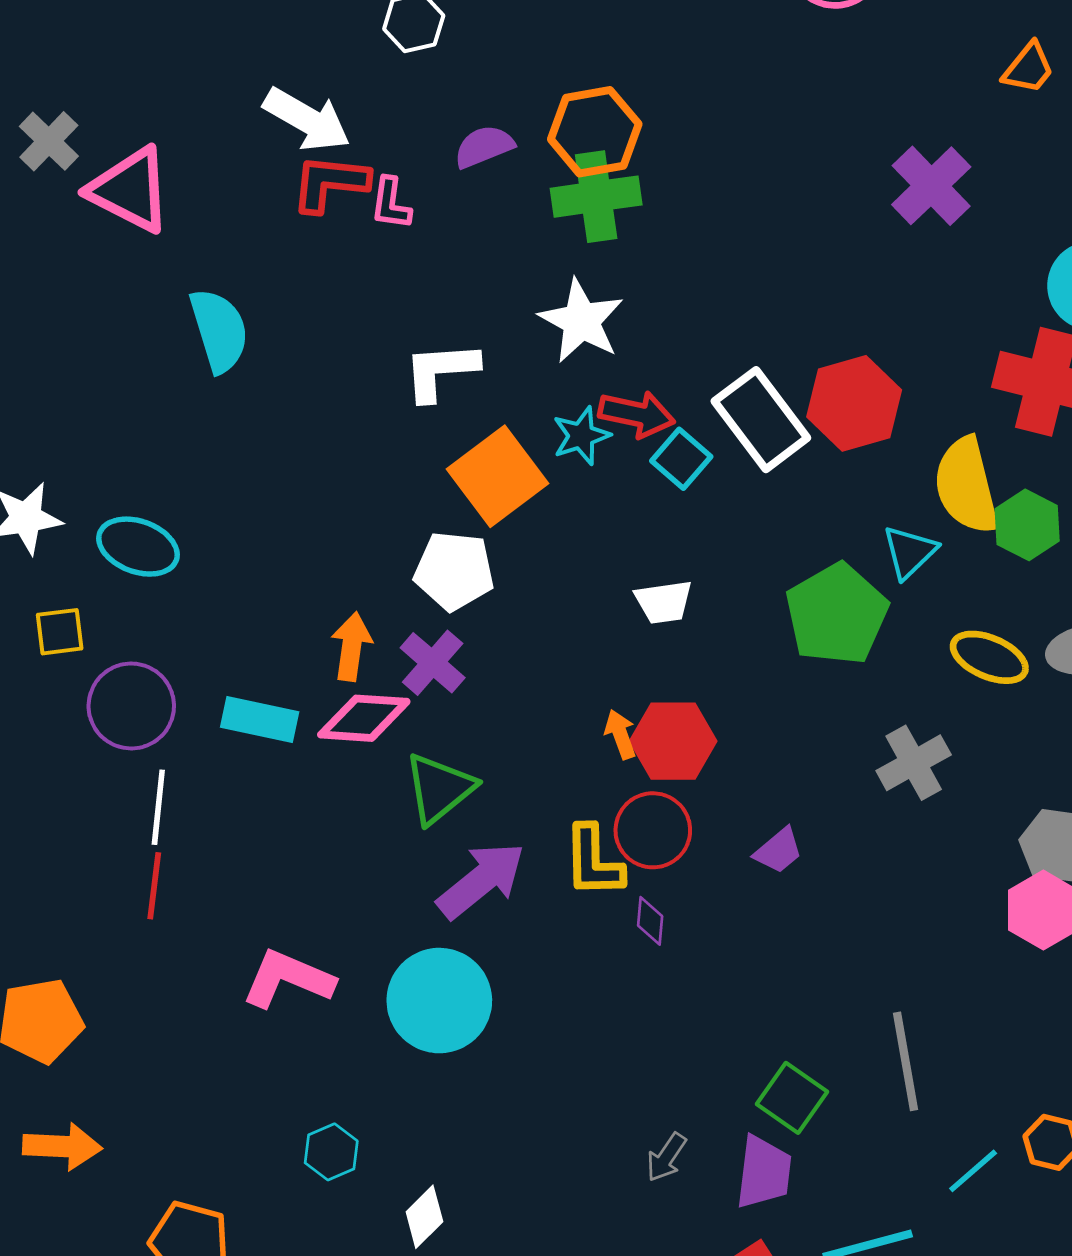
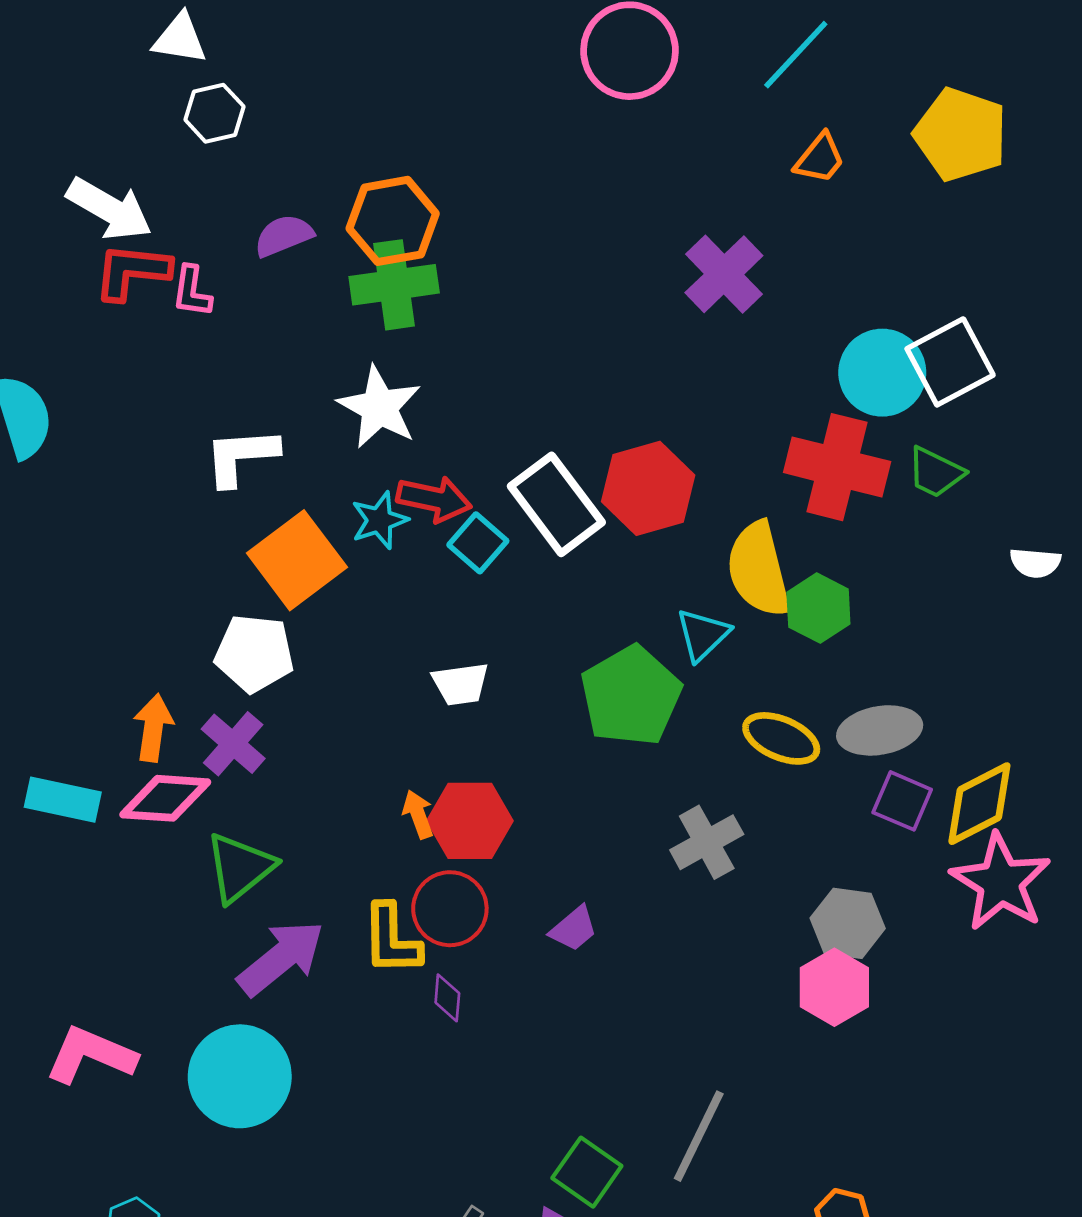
gray line: (905, 1061) -> (699, 1136), turned 36

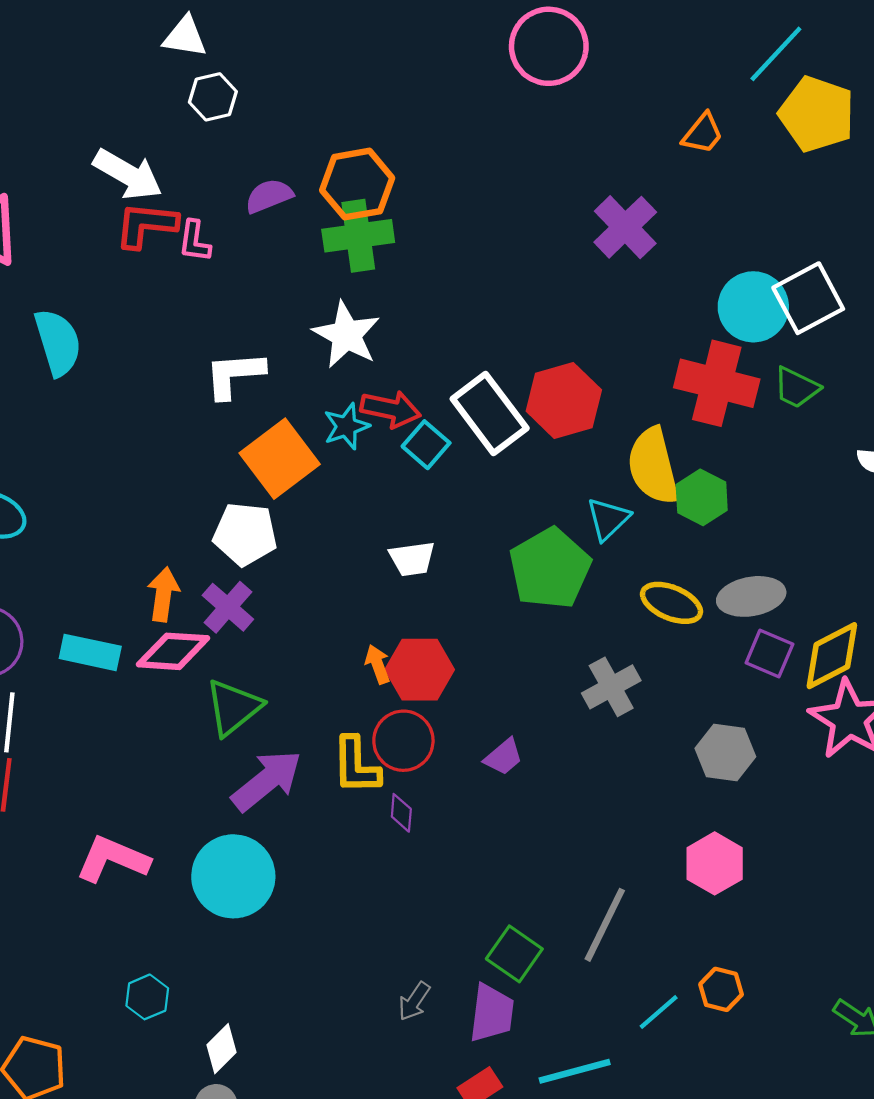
cyan line: (796, 55) -> (776, 54), moved
pink hexagon: (834, 987) -> (715, 863), moved

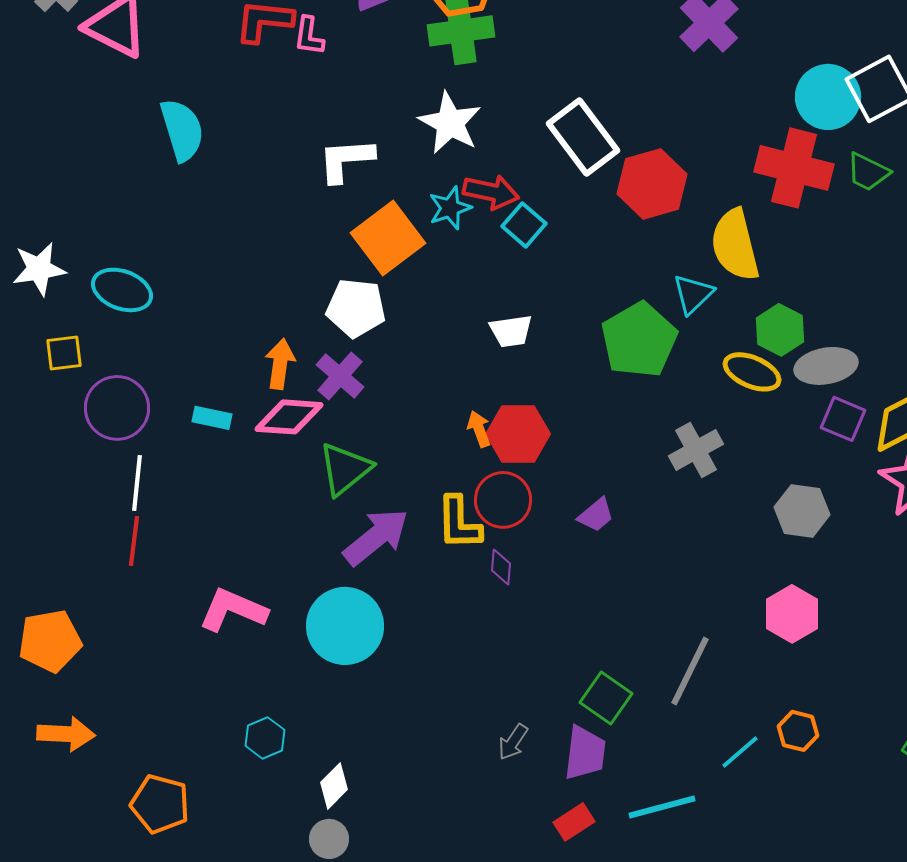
white rectangle: (490, 413) -> (583, 137), moved
green hexagon: (702, 497) -> (780, 330), moved
cyan rectangle: (90, 652) -> (212, 418), size x0.7

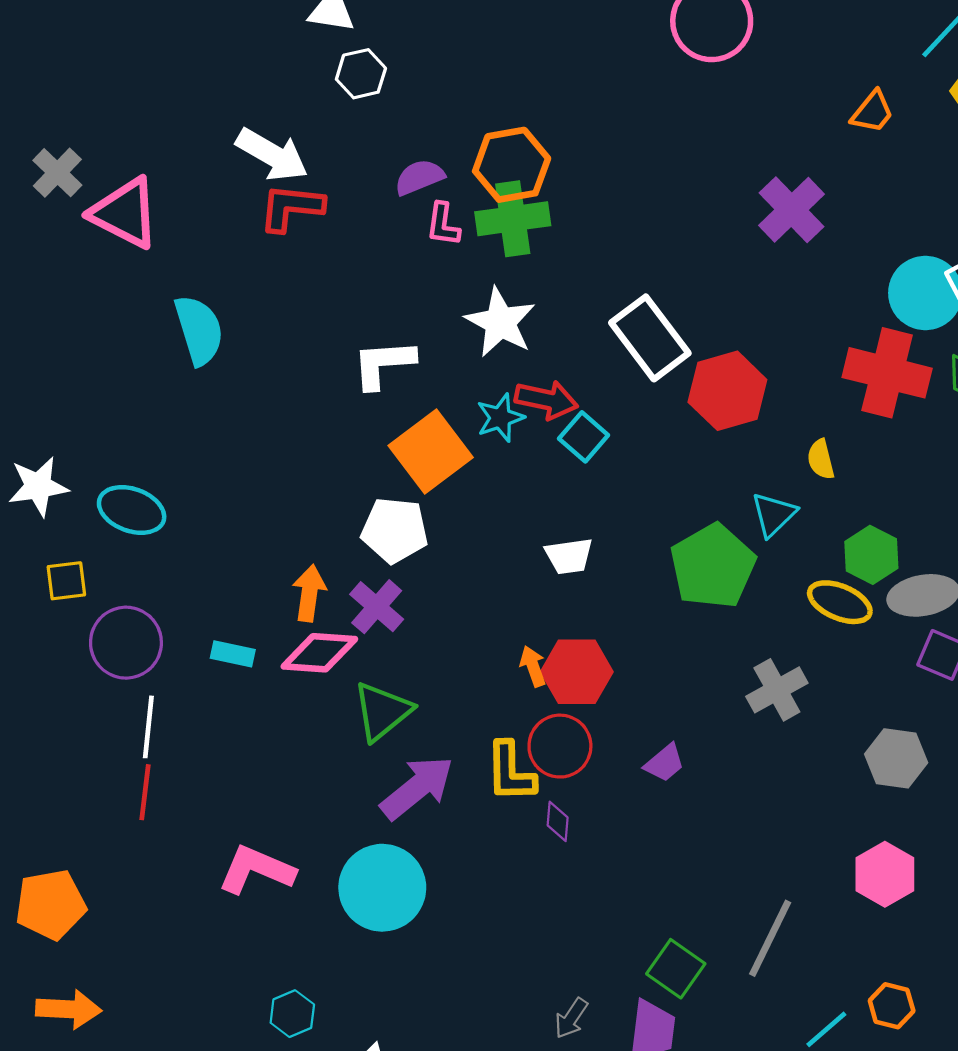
pink L-shape: (309, 36) -> (443, 224), moved
yellow semicircle: (735, 245) -> (821, 459), size x0.5

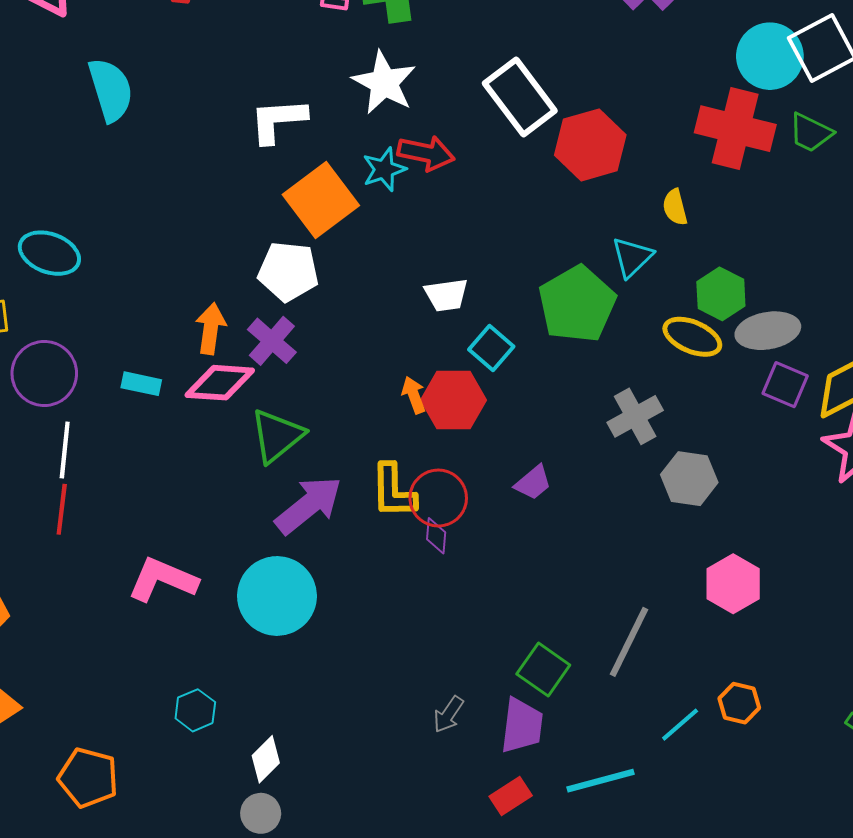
cyan square: (584, 437) -> (491, 348), moved
red circle: (560, 746) -> (438, 498), moved
gray hexagon: (896, 758) -> (689, 479), moved

